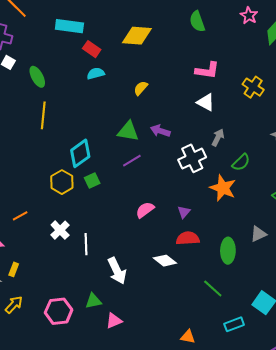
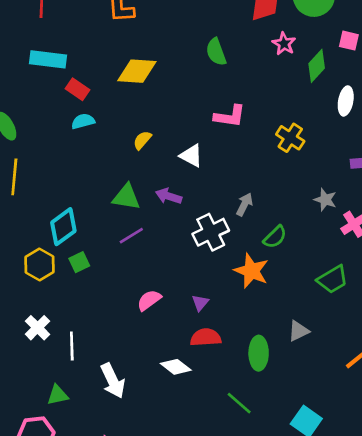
white triangle: (206, 102) -> (191, 156), moved
green triangle: (93, 301) -> (58, 395), moved

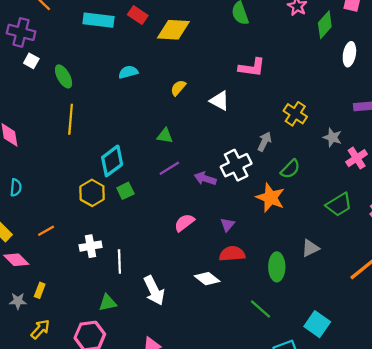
red rectangle: (77, 89) -> (138, 15), moved
yellow cross: (290, 138) -> (295, 114), moved
purple arrow: (169, 196) -> (205, 179), moved
green triangle: (126, 197) -> (165, 136), size x0.7
white cross: (37, 328) -> (91, 246), turned 35

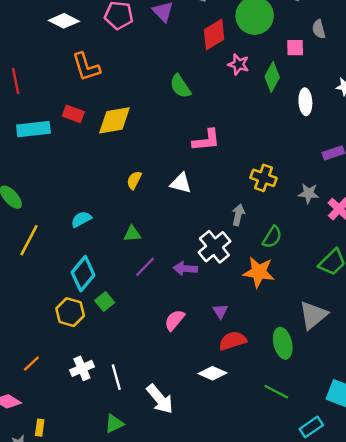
cyan semicircle: (128, 72) -> (81, 219), moved
yellow line: (71, 119) -> (29, 240), turned 36
gray triangle: (310, 248) -> (313, 315), size x1.5

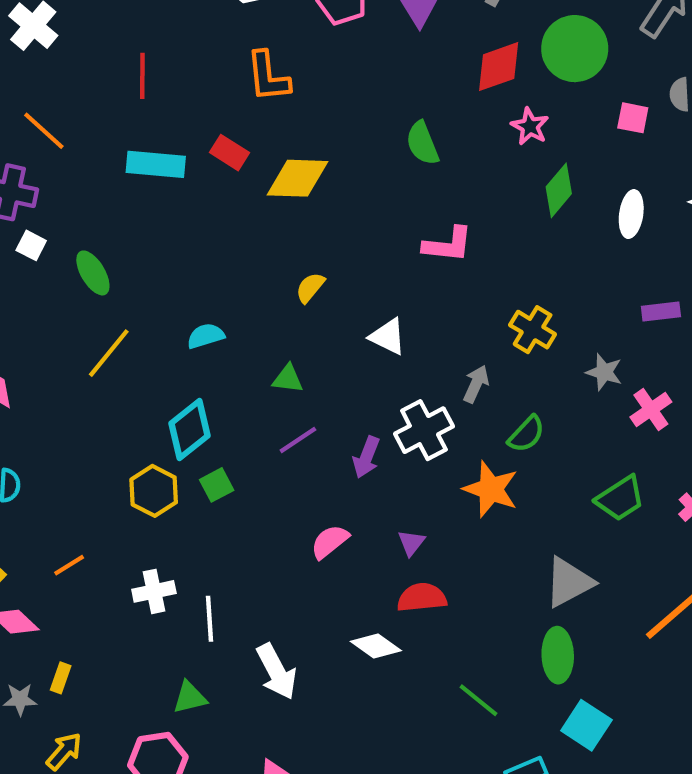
green diamond: (272, 77) -> (559, 190), moved
white triangle: (181, 183) -> (388, 337), moved
purple arrow: (185, 269) -> (366, 457), turned -85
green ellipse: (283, 343) -> (558, 655), moved

